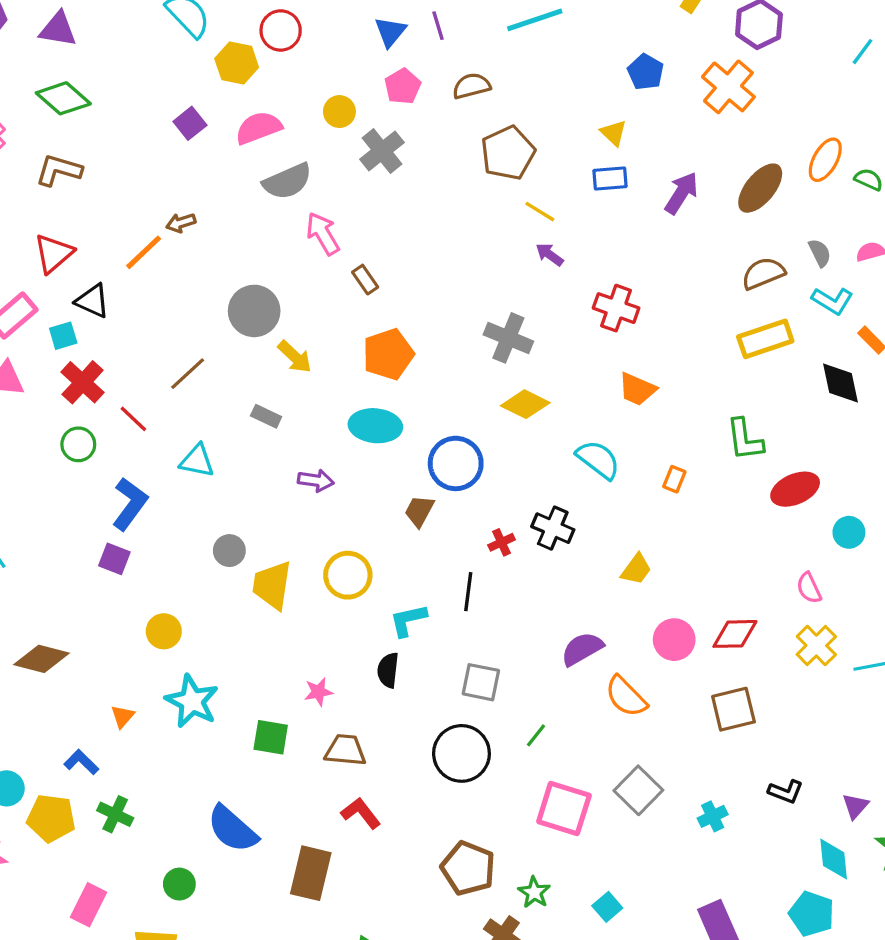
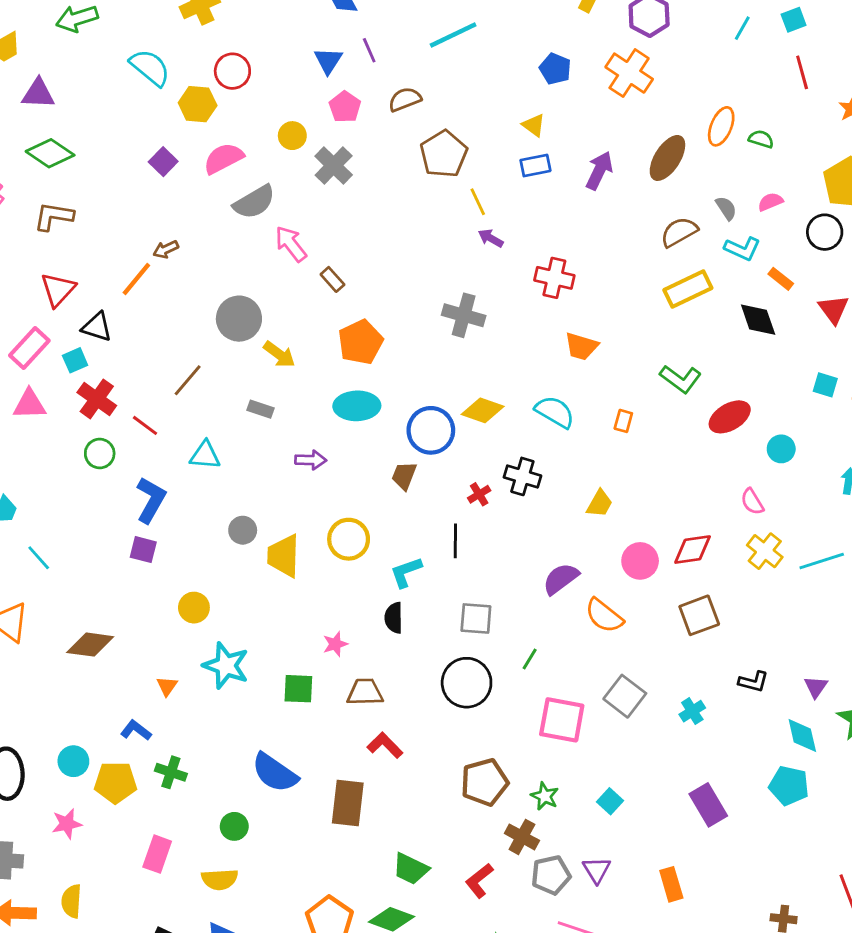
yellow line: (540, 212) -> (478, 202), turned 40
yellow diamond: (525, 404) -> (483, 410), moved
green L-shape: (745, 440) -> (681, 379), turned -39
brown pentagon: (468, 868) -> (484, 782), turned -30

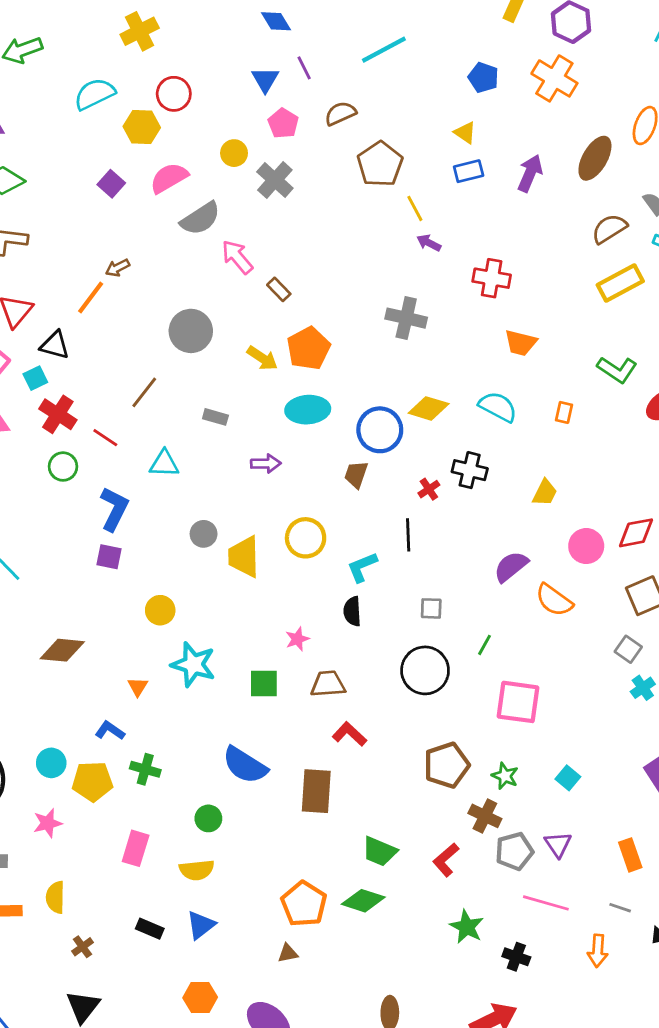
cyan semicircle: (150, 68) -> (94, 94), turned -63
yellow arrow: (279, 354) -> (262, 358), moved
gray square: (476, 619) -> (431, 608), size x0.7
gray square: (625, 696) -> (628, 649), moved, size x0.7

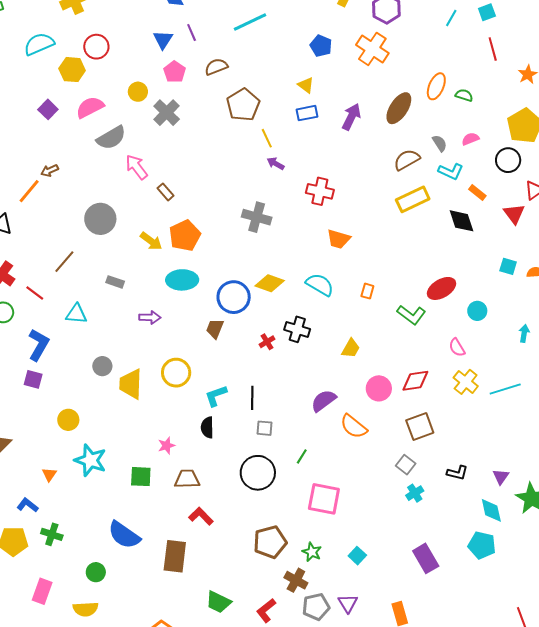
green L-shape: (617, 370) -> (411, 315), moved
black line: (408, 535) -> (252, 398), moved

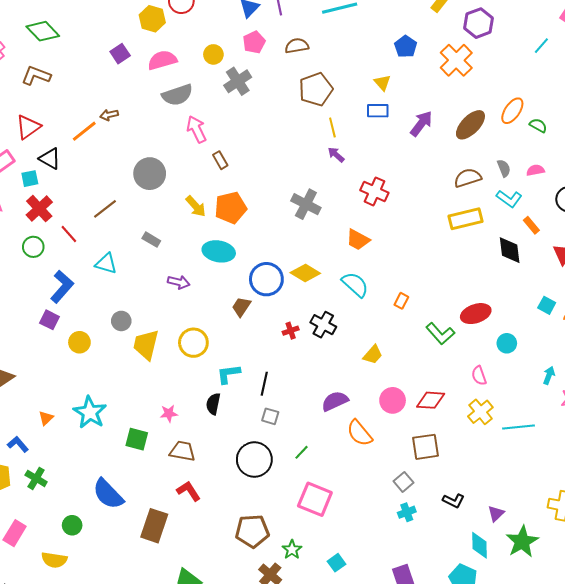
orange trapezoid: (339, 239) -> (358, 240), moved
yellow circle: (68, 420) -> (79, 342), moved

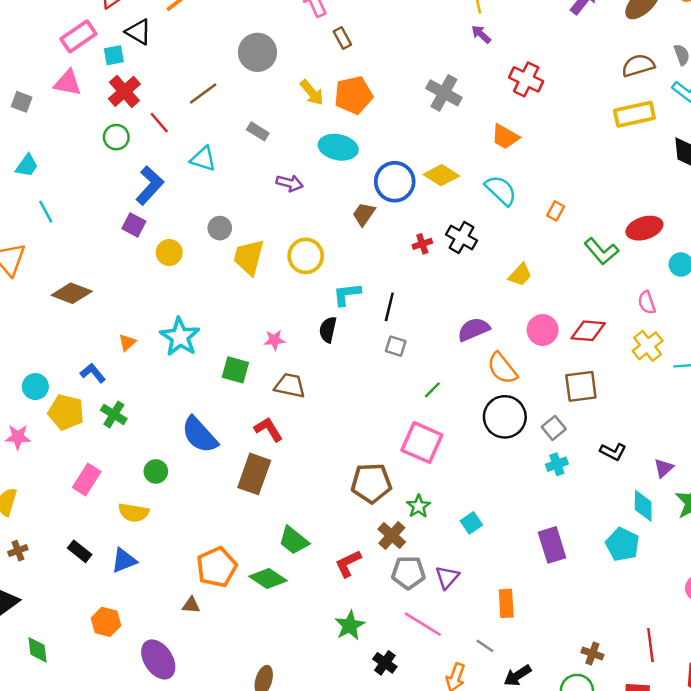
black circle: (254, 460) -> (505, 417), moved
red L-shape: (189, 491) -> (268, 429), moved
pink square: (315, 499) -> (422, 443), moved

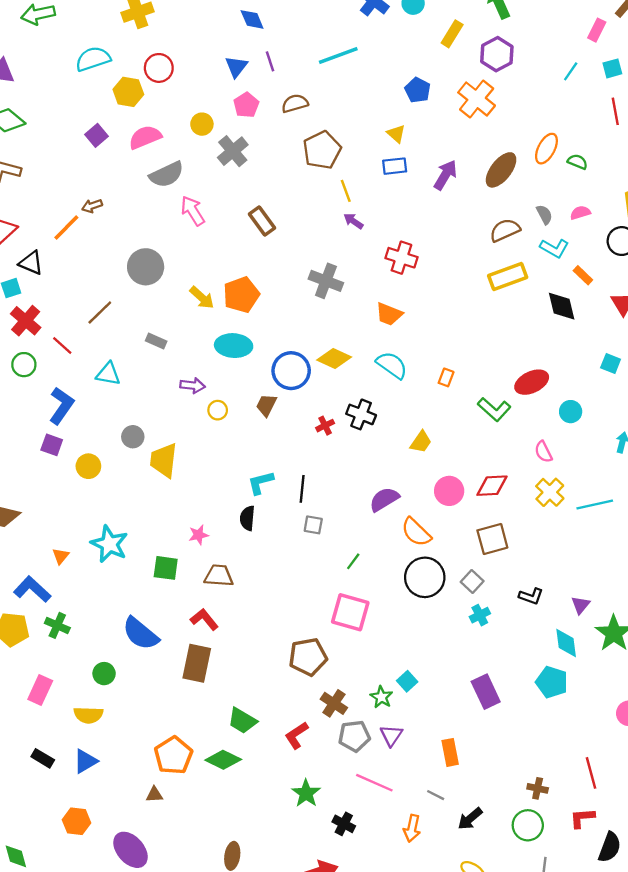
brown rectangle: (342, 38) -> (262, 221), moved, size x1.4
yellow circle: (306, 256) -> (218, 410), moved, size x0.6
blue L-shape: (93, 373) -> (32, 589), size x1.5
green star: (418, 506) -> (381, 697), moved

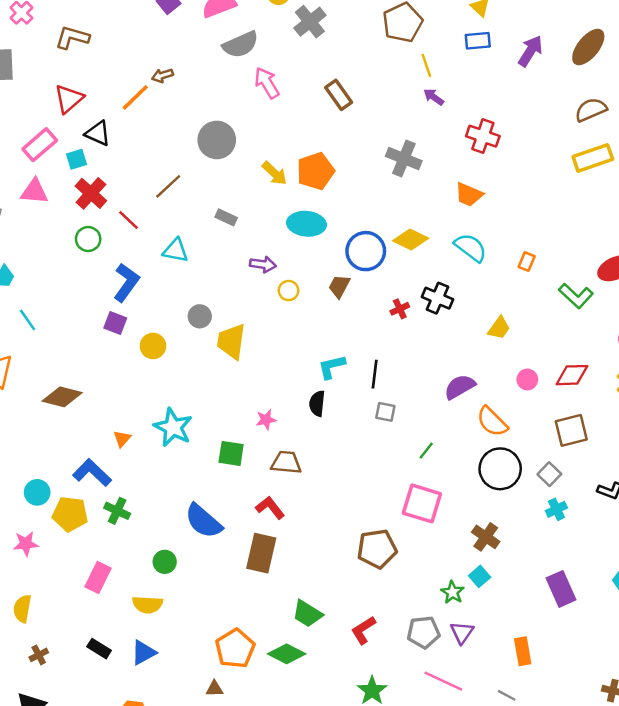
pink circle: (449, 491) -> (527, 380), size x0.7
brown cross: (334, 703) -> (486, 537), moved

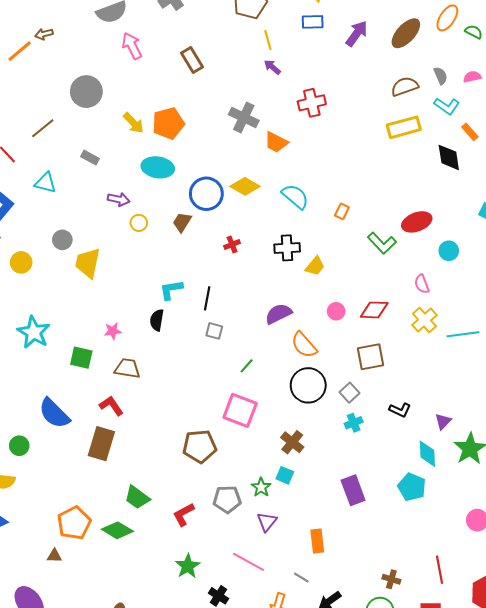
red cross: (483, 136) -> (312, 103), turned -36
orange trapezoid: (469, 195) -> (276, 142), moved
black cross: (437, 298) -> (287, 248), moved, turned -30
cyan square: (480, 576) -> (285, 475), turned -30
gray pentagon: (423, 632) -> (227, 499), moved

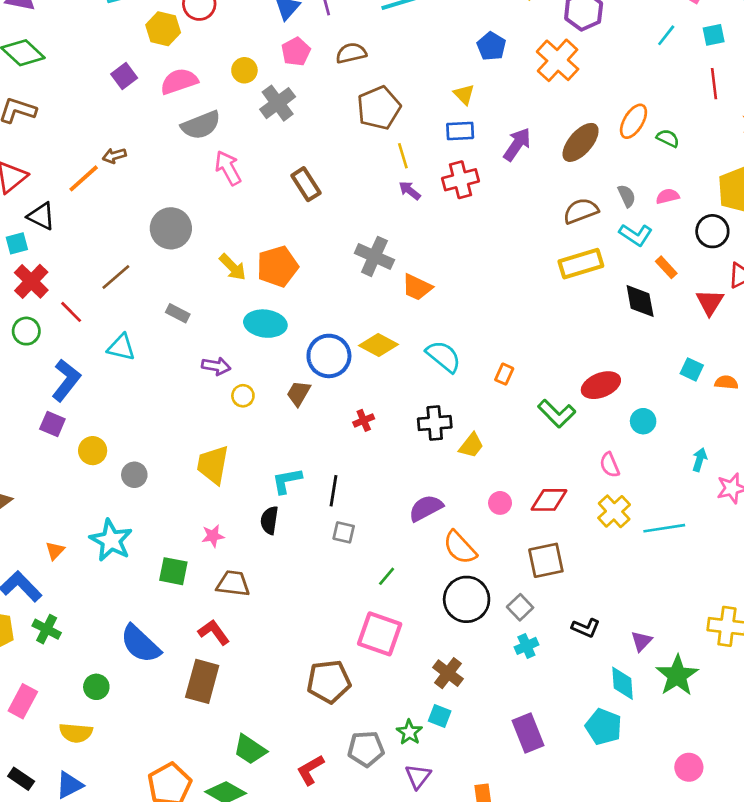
red cross: (312, 103) -> (460, 180), moved
gray circle: (62, 240) -> (134, 475), moved
yellow trapezoid: (88, 263) -> (213, 465), moved

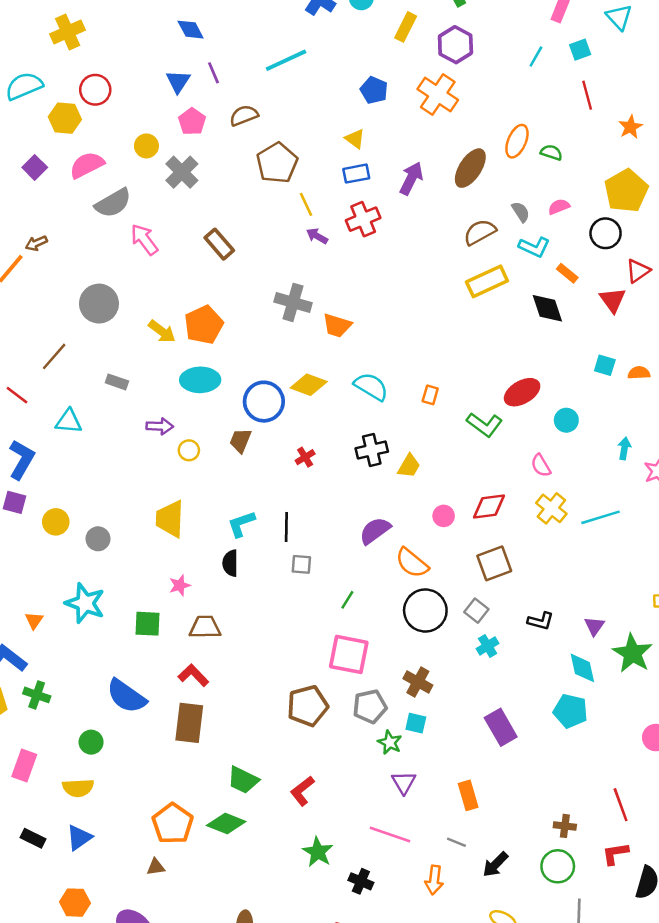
gray pentagon: (366, 749) -> (370, 706), moved

